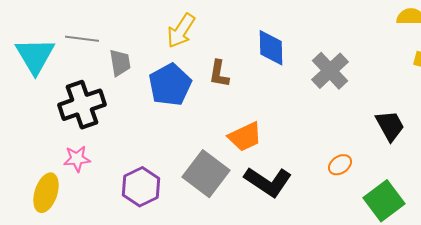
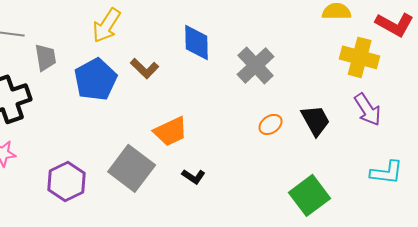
brown L-shape: (219, 74) -> (145, 68), turned -56
orange ellipse: (340, 165) -> (271, 124), moved
black L-shape: (268, 182) -> (194, 176), size x0.5

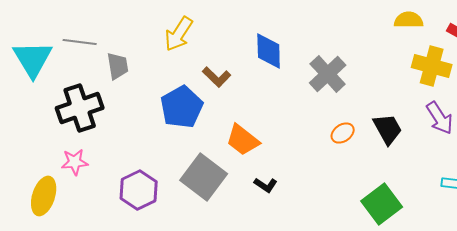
blue pentagon: (96, 79) -> (182, 107), moved
orange trapezoid: (171, 131) -> (243, 140), turned 63

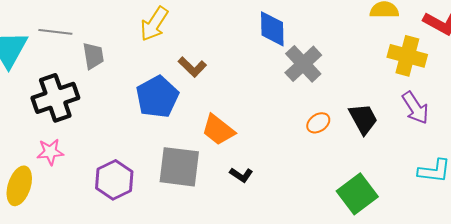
blue diamond: (269, 51) -> (272, 29), moved
gray square: (204, 177) -> (179, 167), turned -30

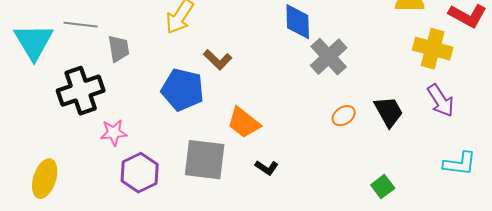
blue pentagon: (157, 97) -> (183, 90), turned -30
pink star: (50, 152) -> (114, 133), moved
green square: (357, 194) -> (383, 187), size x0.6

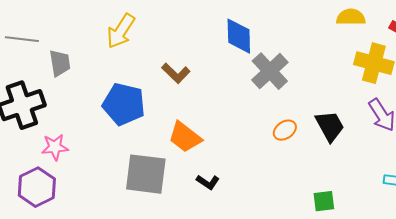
brown L-shape: (218, 60) -> (176, 73), moved
purple hexagon: (140, 173) -> (37, 187), moved
green square: (383, 187) -> (324, 201), turned 30

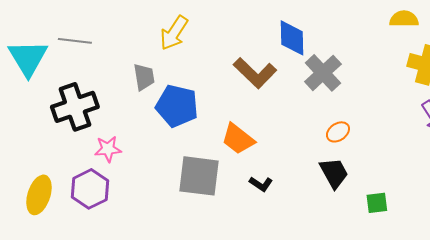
gray trapezoid: (60, 63) -> (144, 77), moved
brown L-shape: (176, 73) -> (255, 73), moved, size x1.5
black trapezoid: (330, 126) -> (334, 173), moved

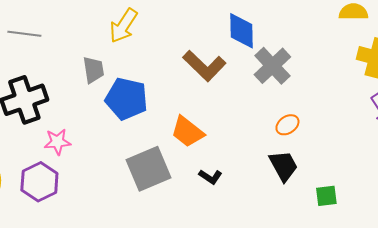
gray square: (199, 176) -> (148, 169), turned -30

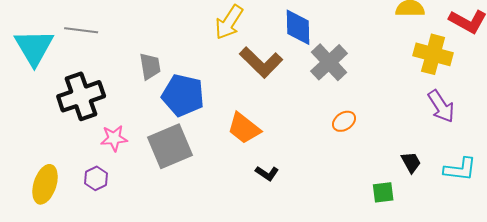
yellow arrow: (123, 26) -> (229, 22), moved
black trapezoid: (283, 166) -> (411, 162), moved, size x0.7
gray square: (148, 169) -> (170, 146), moved
purple hexagon: (39, 182) -> (96, 178), size x0.6

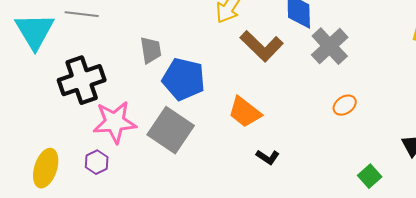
pink star: (114, 138) -> (115, 122), size x1.6
gray square: (170, 146) -> (171, 130), turned -33
green square: (383, 192) -> (370, 176), moved, turned -35

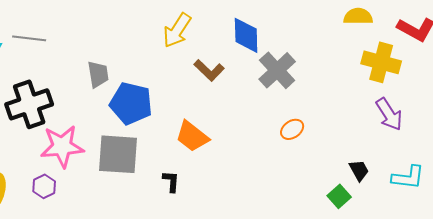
brown L-shape: (262, 46) -> (209, 70), size x0.7
gray square: (171, 130) -> (118, 154), turned -30
black L-shape: (268, 157) -> (171, 181), moved, turned -120
green square: (370, 176) -> (339, 196), moved

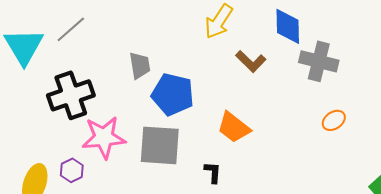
gray line: (29, 38) -> (71, 29), turned -48
gray cross: (277, 70) -> (319, 61), turned -33
purple hexagon: (44, 186) -> (72, 170), moved

